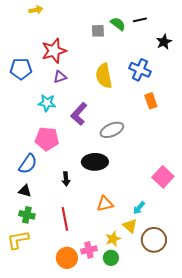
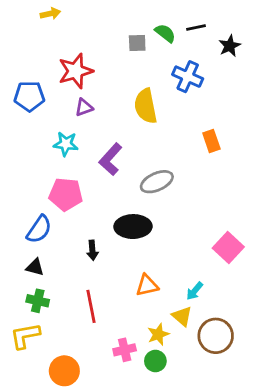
black star: (164, 42) -> (230, 46), moved
blue cross: (140, 70) -> (188, 77), moved
orange circle: (67, 258) -> (64, 371), moved

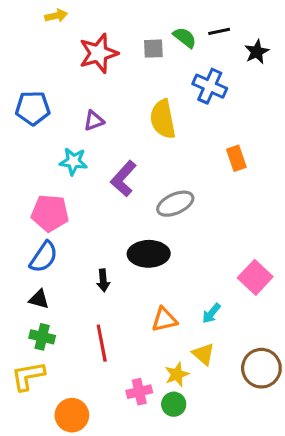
red star: (76, 71) -> (99, 53), moved
pink pentagon: (66, 194) -> (50, 213), moved
cyan arrow: (195, 291) -> (211, 313), moved
brown circle: (216, 336) -> (261, 368), moved

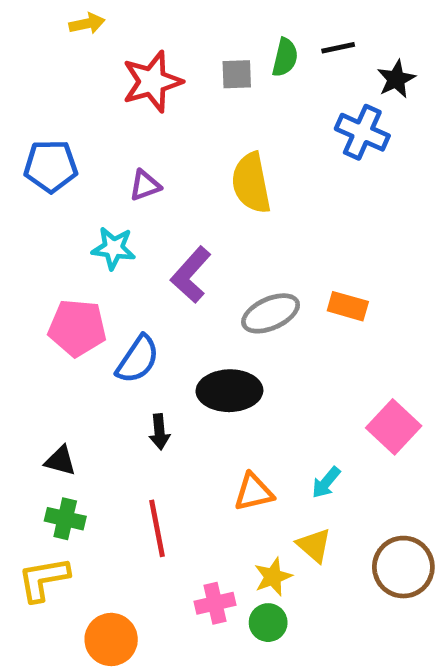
green semicircle: (185, 38) -> (285, 57), turned 65
blue cross: (210, 86) -> (362, 132), moved
orange rectangle: (236, 158) -> (348, 306), moved, turned -55
blue semicircle: (44, 257) -> (138, 359), moved

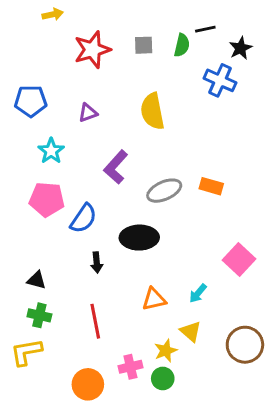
green semicircle: (285, 57) -> (182, 45), moved
cyan star: (114, 248) -> (51, 151), moved, turned 30
orange circle: (111, 639) -> (88, 384), moved

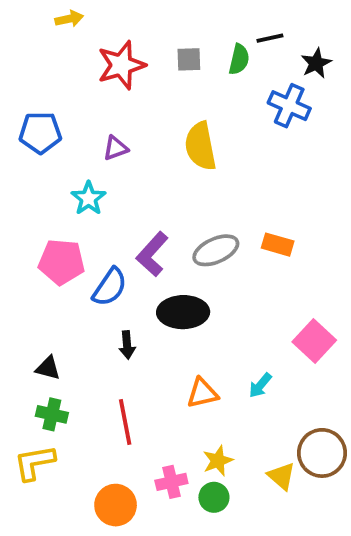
cyan star: (51, 151) -> (89, 198), moved
purple L-shape: (116, 167) -> (152, 254), moved
yellow triangle: (191, 332) -> (281, 476), moved

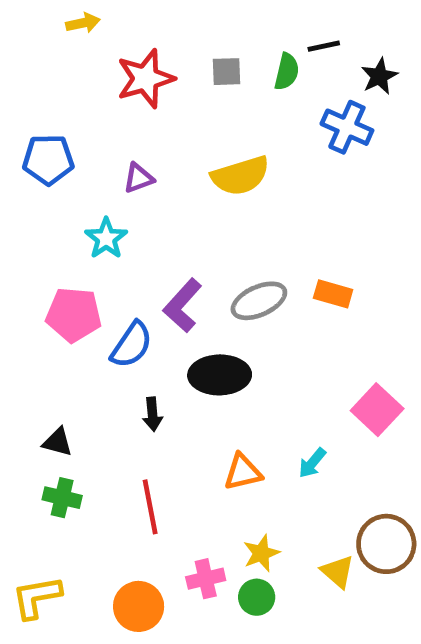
yellow semicircle: (200, 146) -> (240, 176), turned -96
yellow L-shape: (34, 463) -> (37, 597), moved

